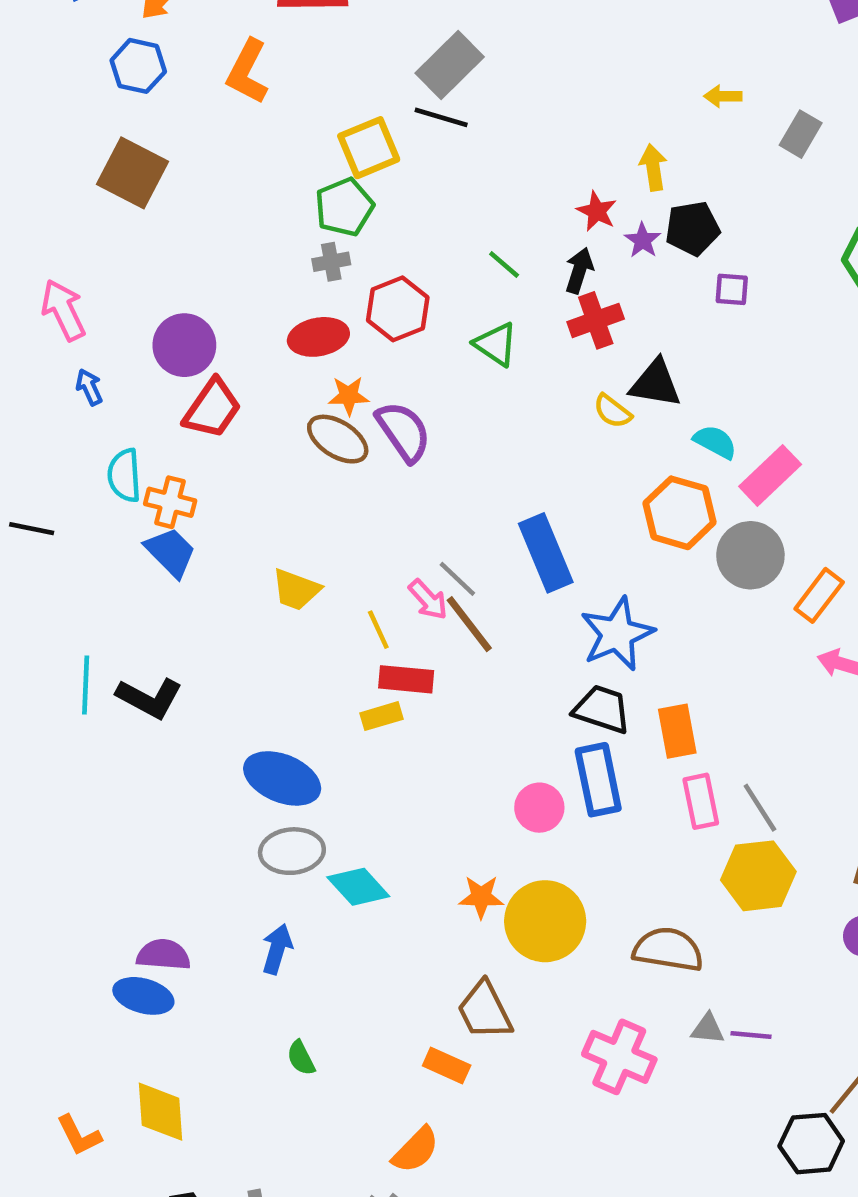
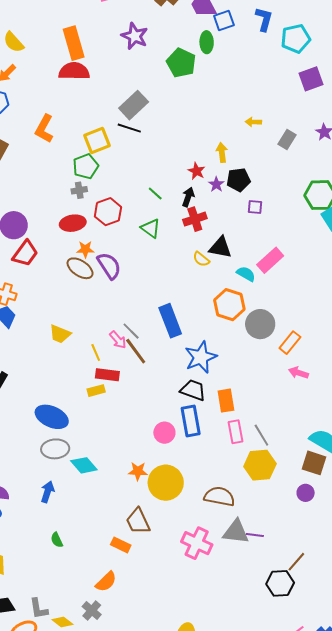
orange L-shape: (247, 72) -> (44, 129), moved
pink rectangle: (770, 475) -> (270, 260), moved
gray triangle: (708, 1029) -> (236, 532), size x1.8

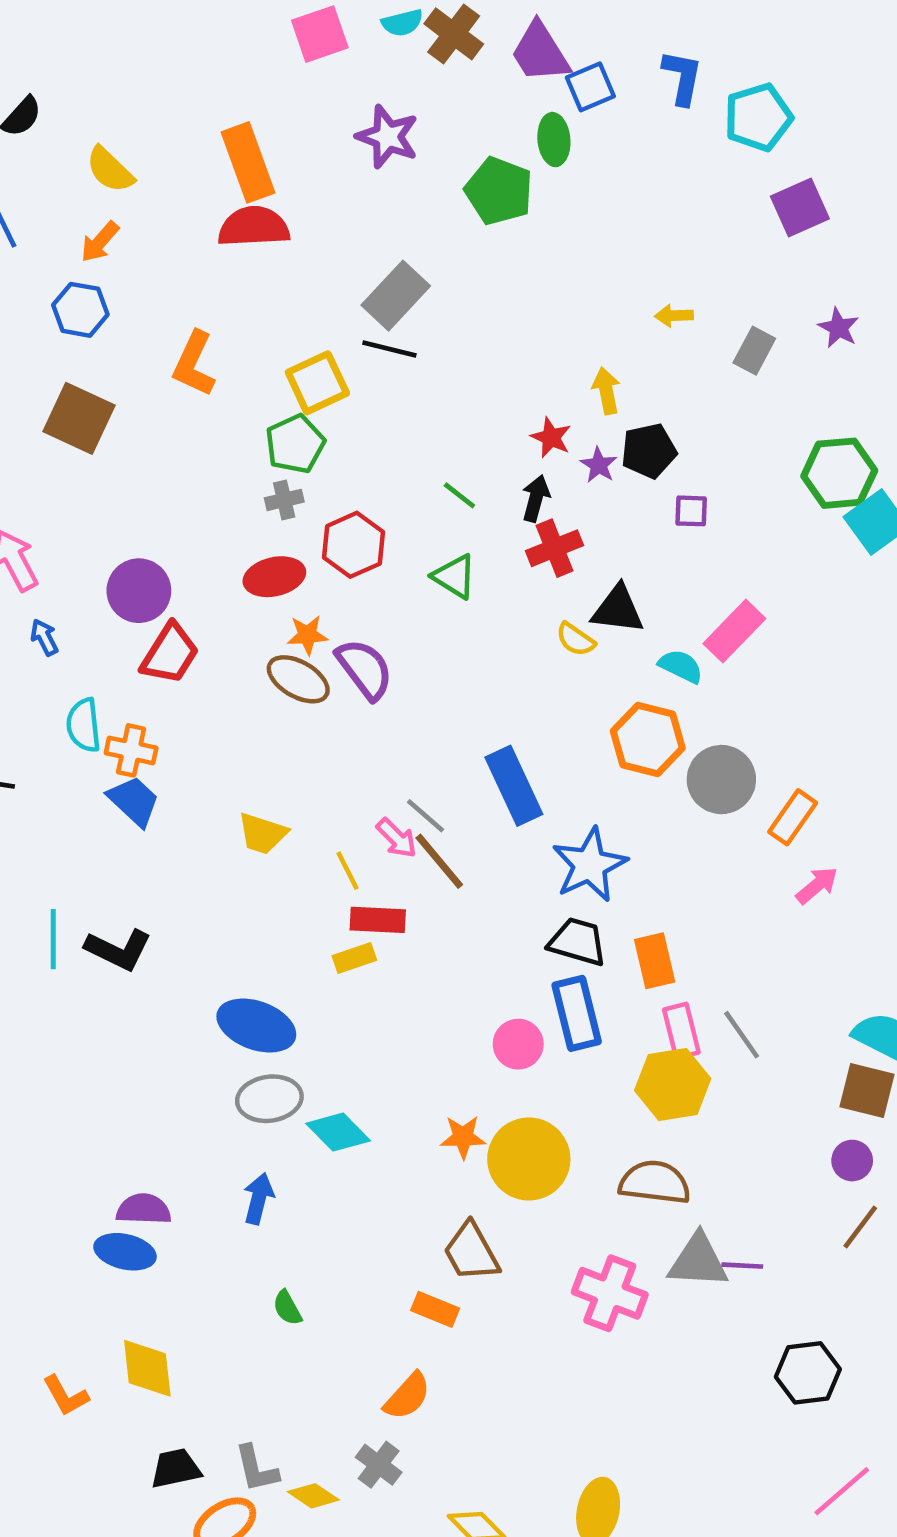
pink arrow: (298, 373) -> (817, 885), turned 126
yellow hexagon: (260, 465) -> (673, 1085), moved
brown line: (296, 562) -> (860, 1227), moved

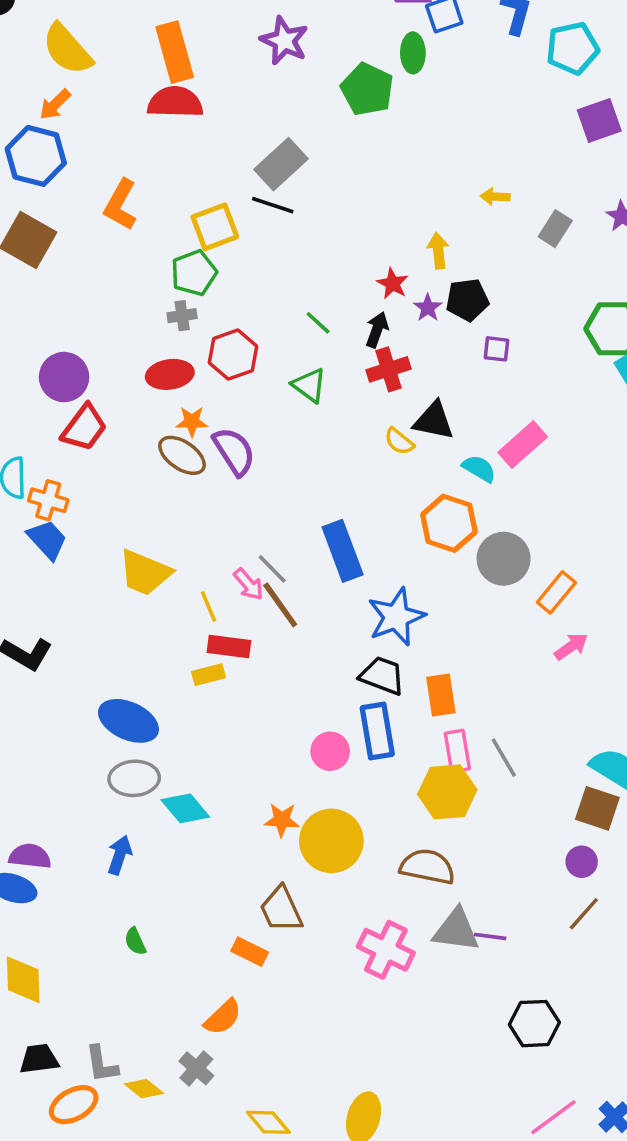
yellow semicircle: (110, 170) -> (67, 49), size x1.4
blue hexagon: (80, 310) -> (36, 156), size x1.4
yellow trapezoid: (262, 834) -> (145, 573), size x1.4

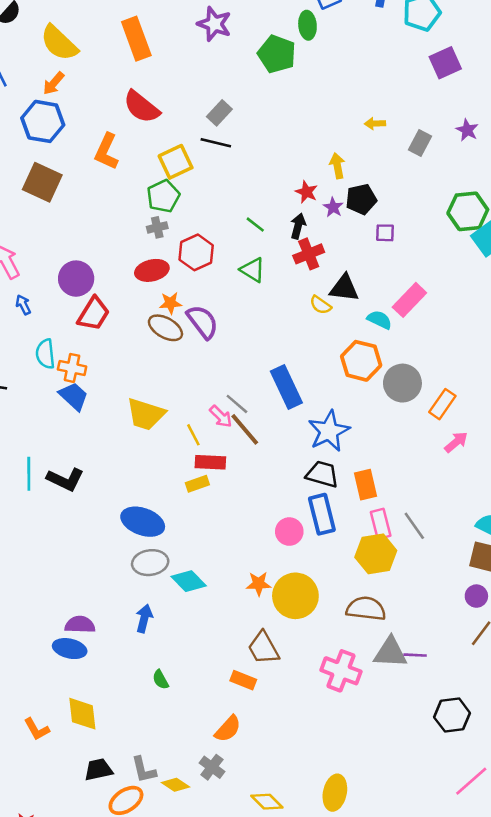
red semicircle: (175, 102) -> (141, 107), moved, turned -138
gray rectangle: (281, 164) -> (219, 113), size x0.7

